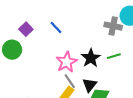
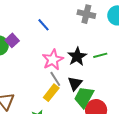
gray cross: (113, 26) -> (86, 14), moved
purple square: (26, 29) -> (12, 40), moved

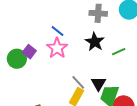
black star: (77, 57) -> (95, 42), moved
pink star: (53, 60) -> (57, 48), moved

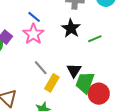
gray line: (78, 82) -> (41, 68), moved

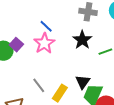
gray line: (41, 68) -> (39, 85), moved

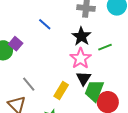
pink star: (44, 43) -> (81, 58), moved
gray line: (39, 85) -> (29, 84), moved

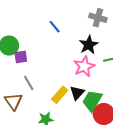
purple square: (16, 44) -> (21, 57), moved, turned 32
black triangle: (84, 78) -> (77, 93), moved

